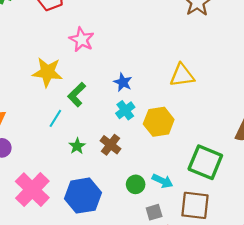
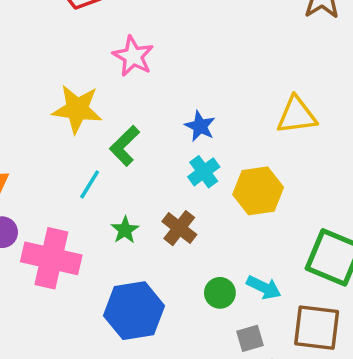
pink cross: (32, 190) -> (51, 258), moved, turned -32

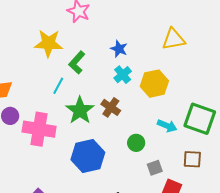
green star: (125, 230) -> (80, 110), size x1.8
cyan arrow: (264, 287) -> (167, 126), moved
brown square: (317, 328) -> (192, 159), size x0.7

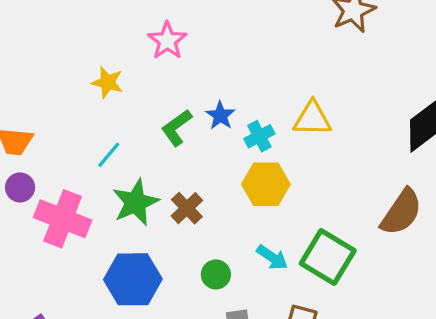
yellow star: (49, 43) -> (107, 82), size x0.7
green L-shape: (77, 63) -> (177, 128), moved
cyan cross: (123, 75) -> (259, 136), moved

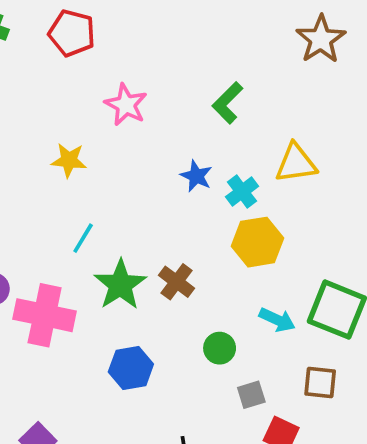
green L-shape: (177, 128) -> (228, 103), moved
blue hexagon: (133, 279) -> (131, 368), size x0.7

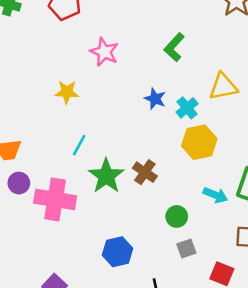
blue hexagon: (131, 368) -> (118, 252), moved
gray square: (251, 395) -> (186, 248), moved

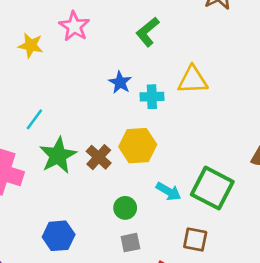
yellow star: (67, 92) -> (31, 45), moved
cyan cross: (187, 108) -> (152, 97), turned 30
yellow hexagon: (199, 142) -> (138, 146), moved

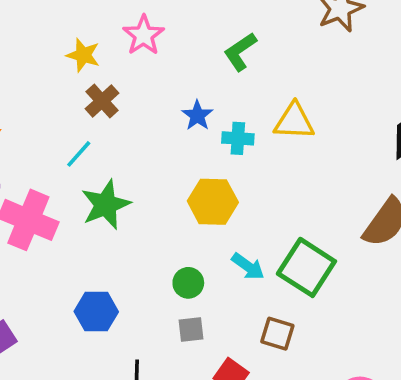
brown cross: (99, 157) -> (102, 101), moved

